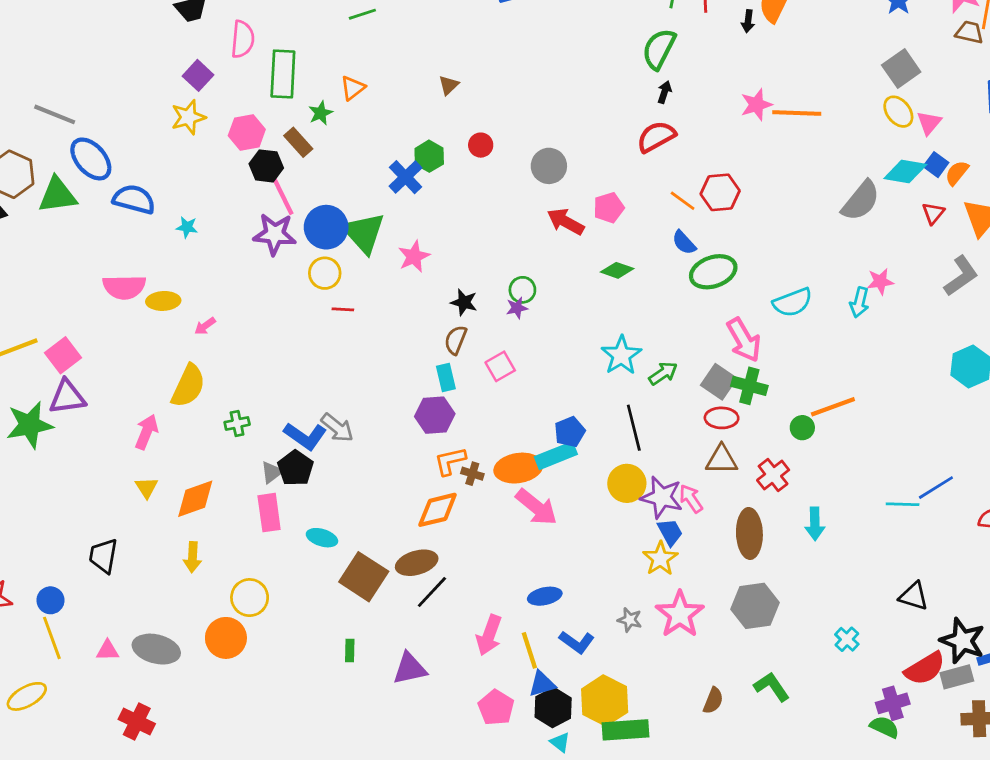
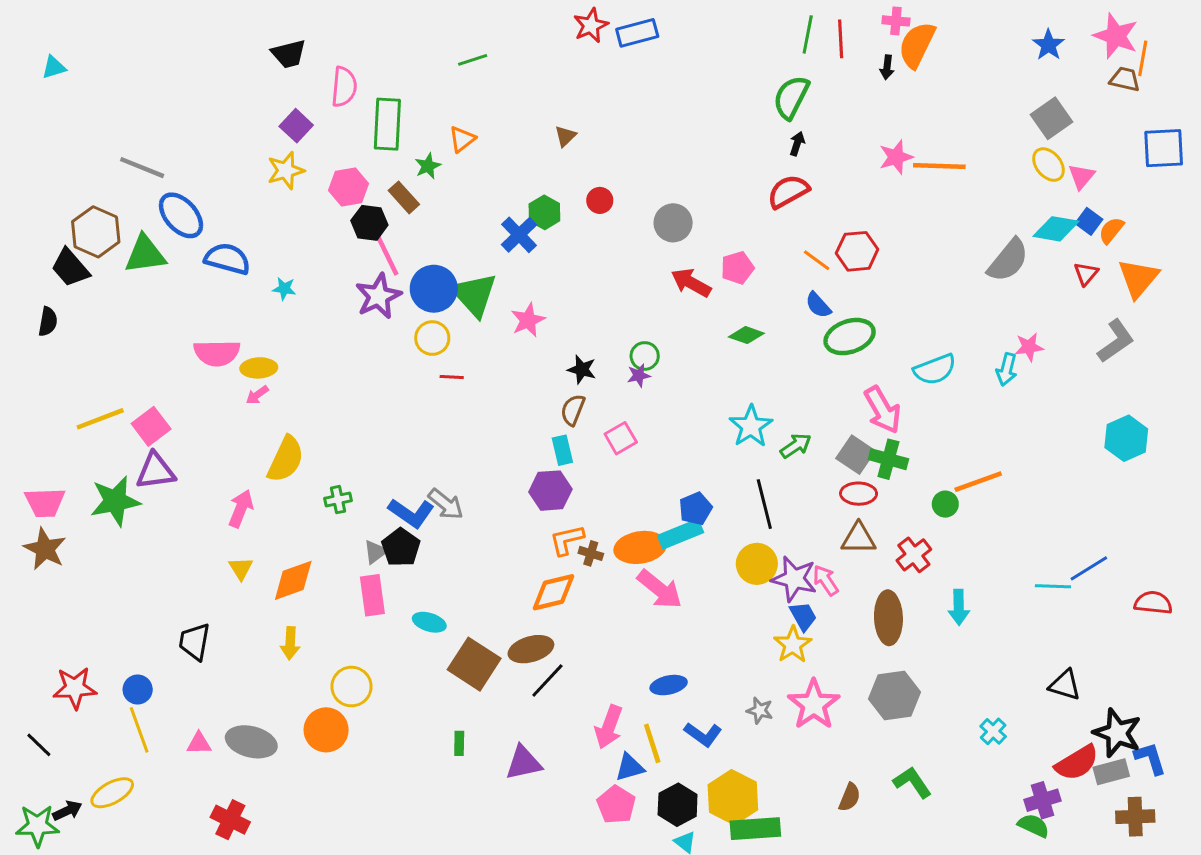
purple star: (275, 234) -> (378, 296), turned -30
pink arrow: (205, 326) -> (257, 395), moved
blue triangle: (542, 684) -> (630, 767), moved

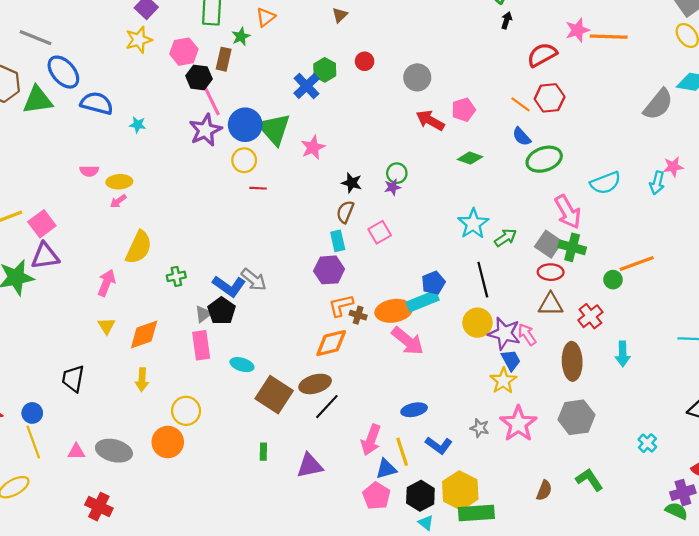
red semicircle: (788, 191) -> (542, 55), moved
brown rectangle: (404, 197) -> (224, 59), turned 55
pink semicircle: (217, 353) -> (89, 171), size x0.6

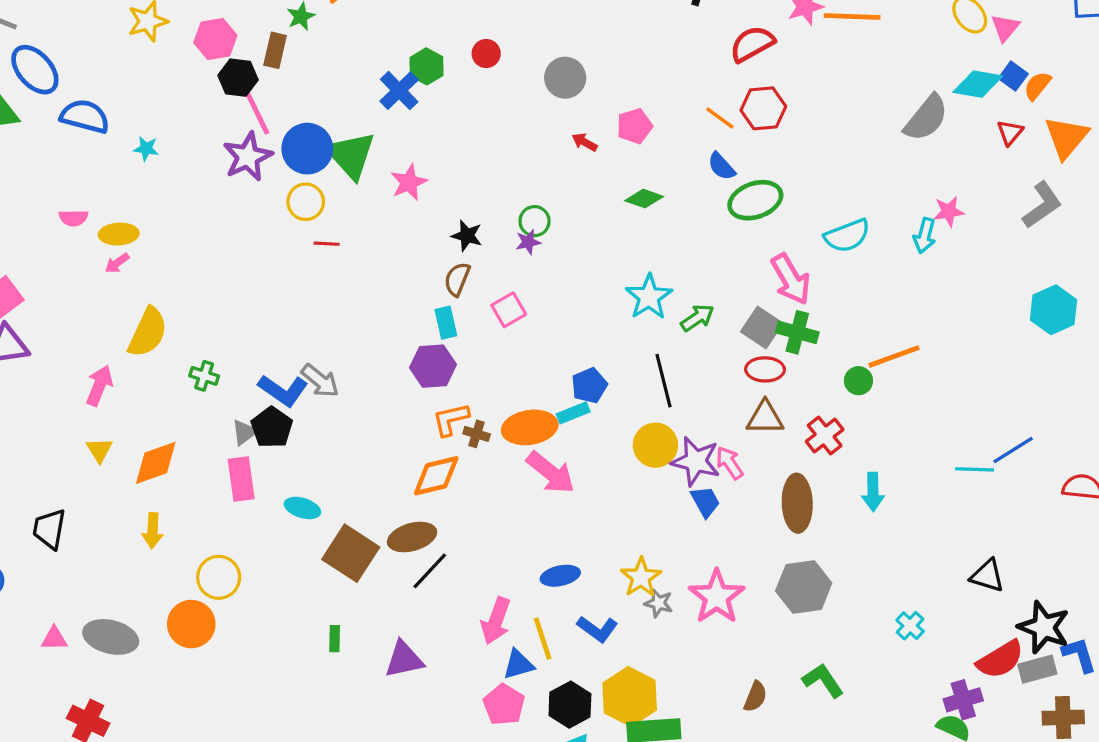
red arrow: (430, 120) -> (584, 142), size x0.6
green cross: (176, 276) -> (204, 376), turned 30
cyan rectangle: (423, 301) -> (573, 413), size x0.7
yellow star: (503, 381) -> (641, 577), moved

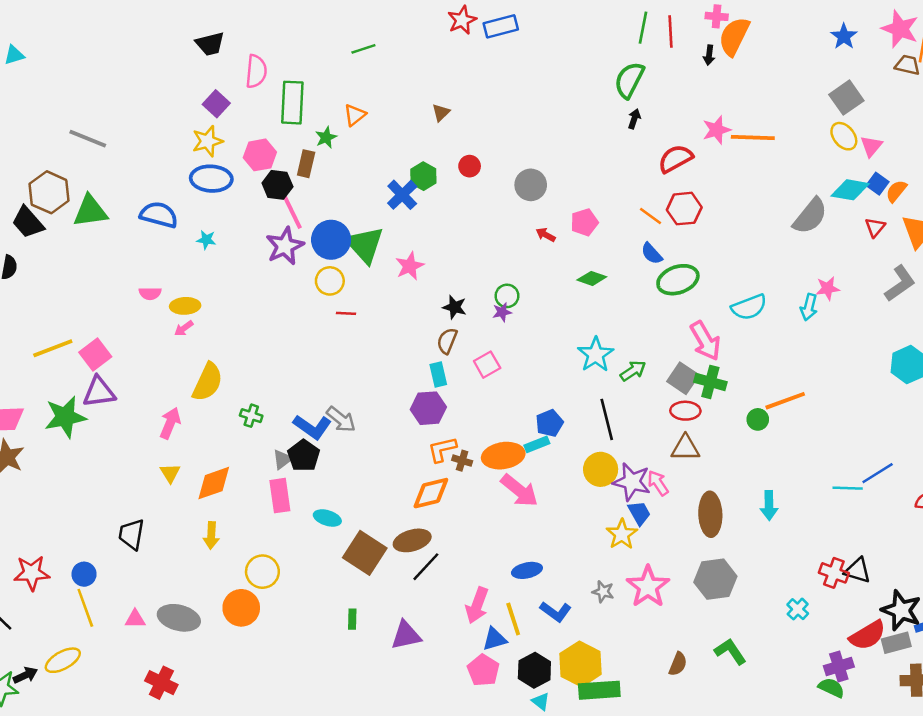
blue ellipse: (35, 70) -> (211, 179), moved, turned -45
red cross: (825, 435) -> (834, 573), moved, turned -32
yellow star: (641, 577) -> (622, 534), moved

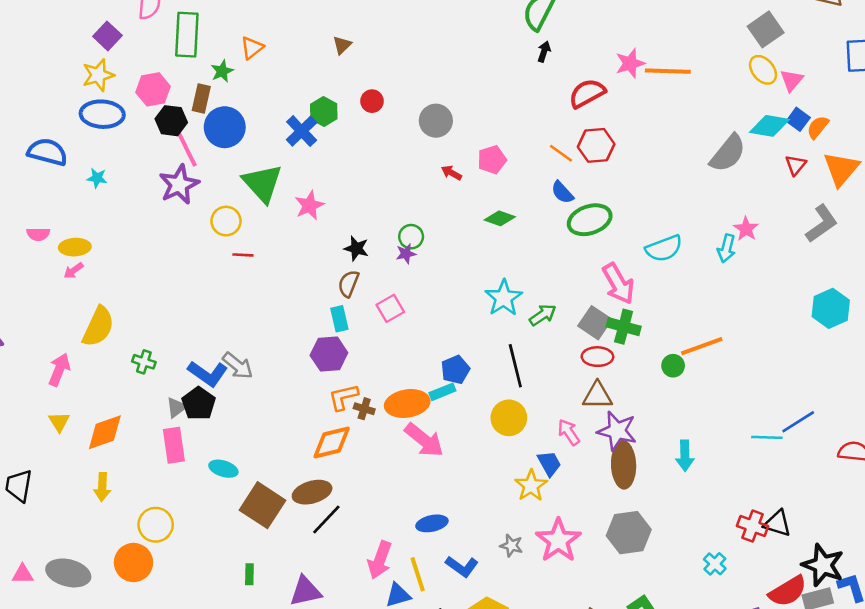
blue circle: (331, 240) -> (225, 127), moved
pink star: (828, 288) -> (746, 229), turned -30
purple star: (632, 482) -> (617, 431), moved

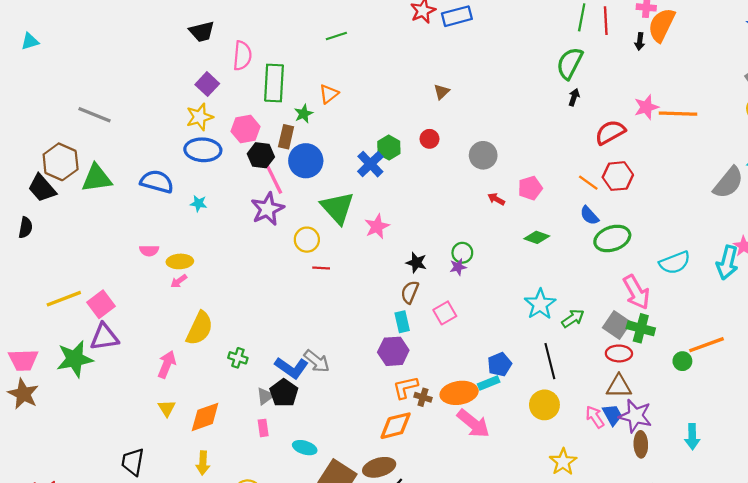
brown triangle: (342, 45) -> (442, 92), moved
cyan arrow: (727, 248) -> (727, 263), size x1.4
pink rectangle: (174, 445) -> (263, 428), size x0.6
blue trapezoid: (549, 463) -> (612, 415), moved
brown ellipse: (624, 465) -> (641, 444), size x0.7

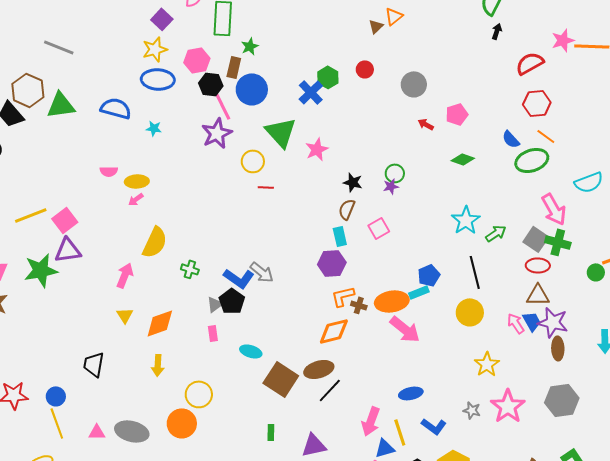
orange triangle: (329, 94) -> (394, 16), moved
orange line: (588, 183) -> (546, 136), moved

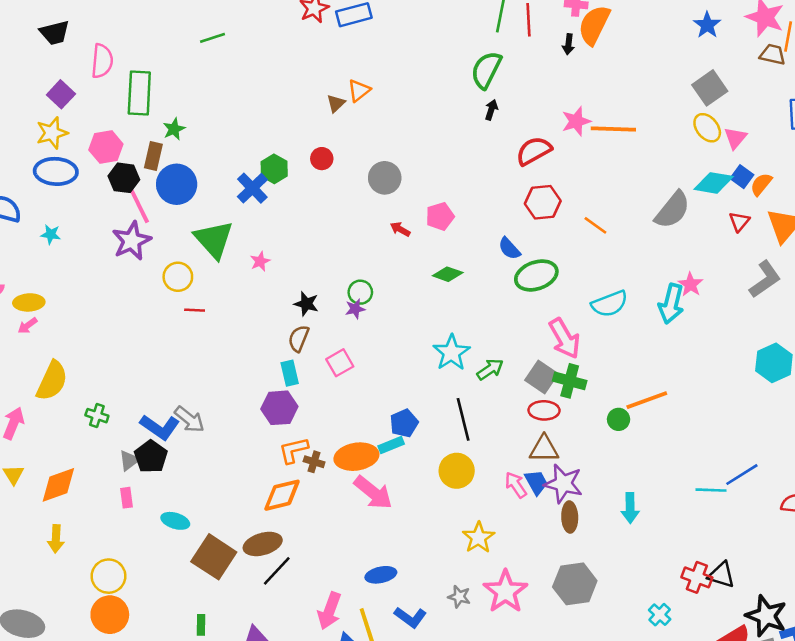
orange line: (546, 136) -> (595, 225), moved
pink star: (317, 149) -> (260, 261), size x0.7
orange circle: (182, 423) -> (110, 615), moved

